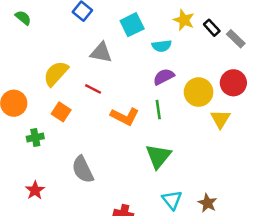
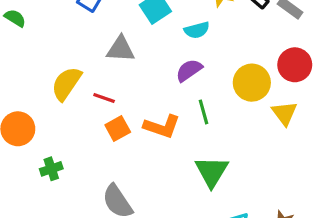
purple semicircle: (164, 77) -> (189, 70), moved
red line: (93, 89) -> (104, 98), moved
orange square: (61, 112) -> (118, 129), moved, turned 36

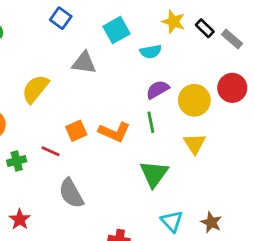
purple semicircle: (189, 70) -> (158, 90), moved
red line: (104, 98) -> (51, 151), moved
yellow triangle: (284, 113) -> (195, 144), moved

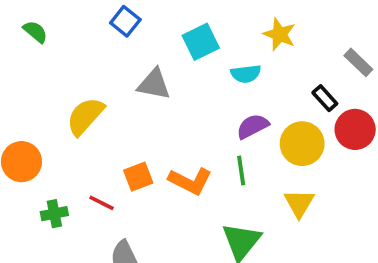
black rectangle: (205, 28) -> (325, 98), moved

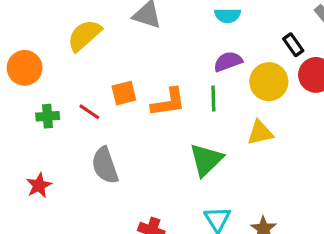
orange L-shape: (190, 181) -> (168, 102), turned -42
yellow triangle: (299, 203) -> (260, 133), turned 40

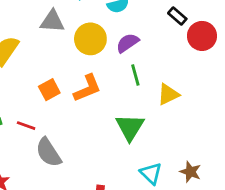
yellow circle: (269, 82) -> (90, 39), moved
green line: (213, 98) -> (135, 75), moved
red line: (89, 112) -> (26, 126), moved

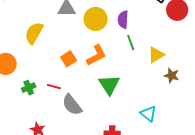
purple semicircle: (128, 43) -> (123, 20), turned -48
green triangle: (130, 127) -> (109, 85), moved
brown star: (190, 172) -> (172, 76), moved

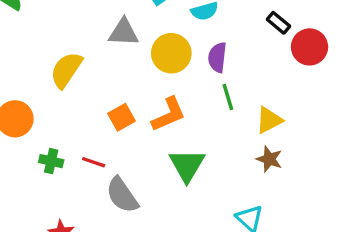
brown star: (172, 76) -> (269, 159), moved
green cross: (29, 88) -> (51, 161), turned 32

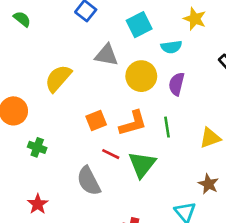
green line: (228, 97) -> (167, 127), moved
brown star: (269, 159) -> (208, 184), moved
red line: (94, 162) -> (111, 154), moved

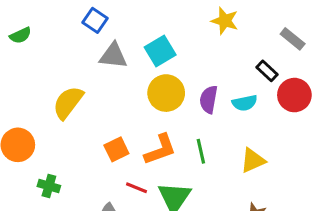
green semicircle: (22, 19) -> (20, 35), turned 120
cyan square: (139, 25) -> (160, 51), moved
cyan semicircle: (171, 47) -> (245, 103), moved
gray triangle: (106, 55) -> (113, 56), moved

